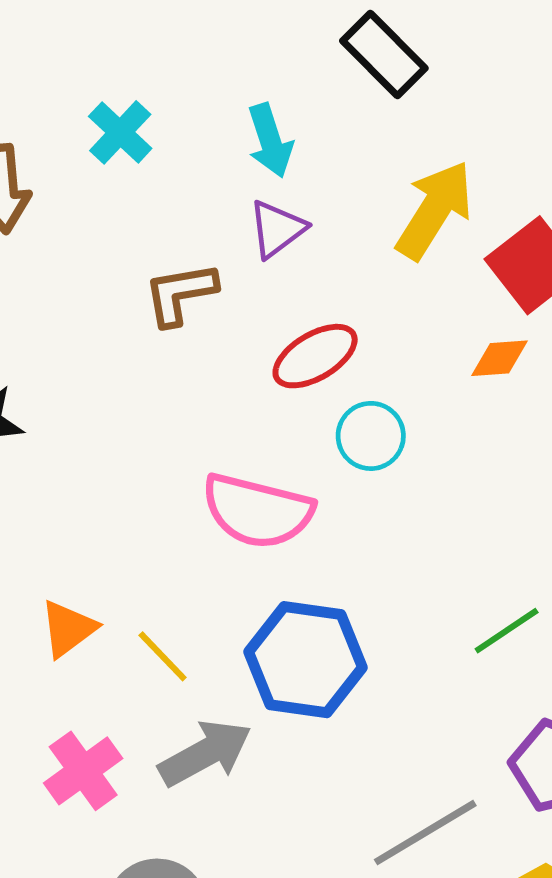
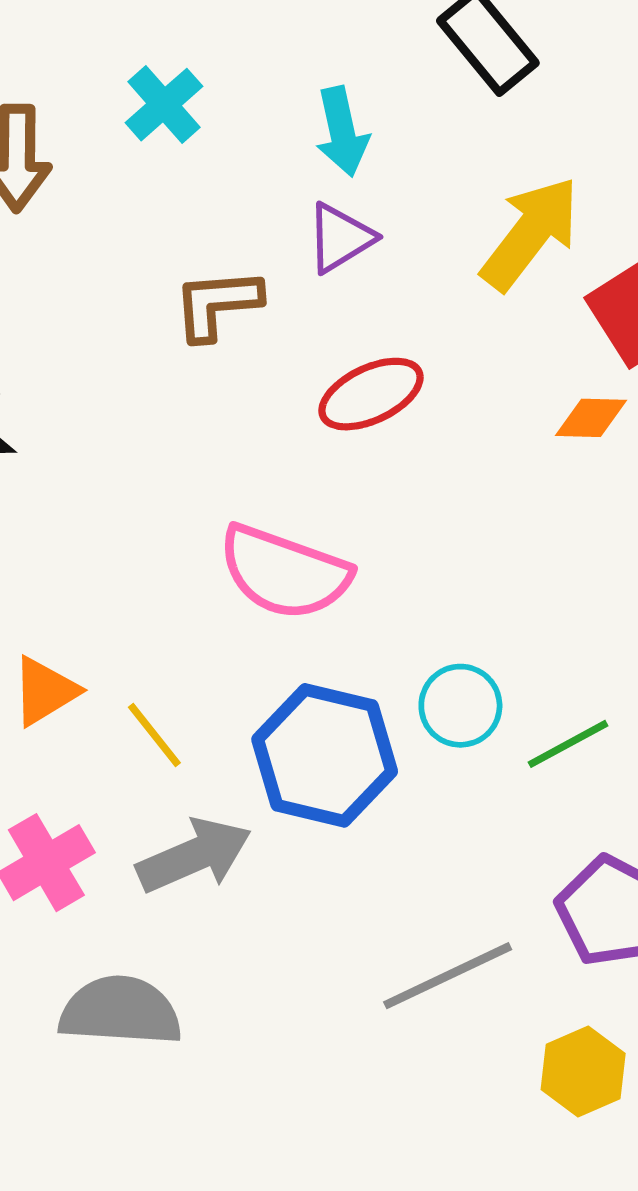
cyan circle: (371, 436) -> (460, 706), moved

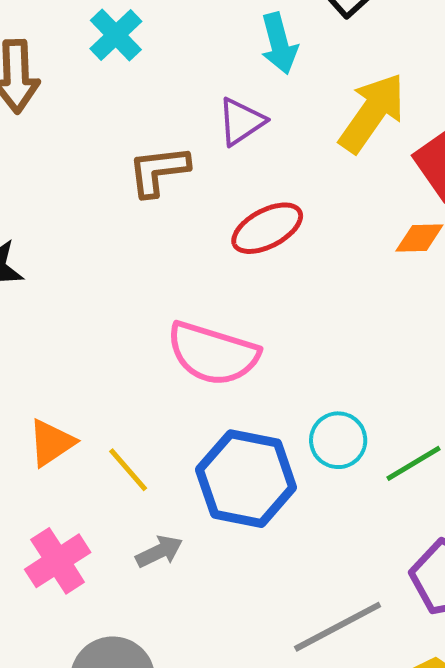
cyan arrow: (342, 132) -> (279, 43), moved
gray arrow: (194, 856) -> (159, 552), size x0.6

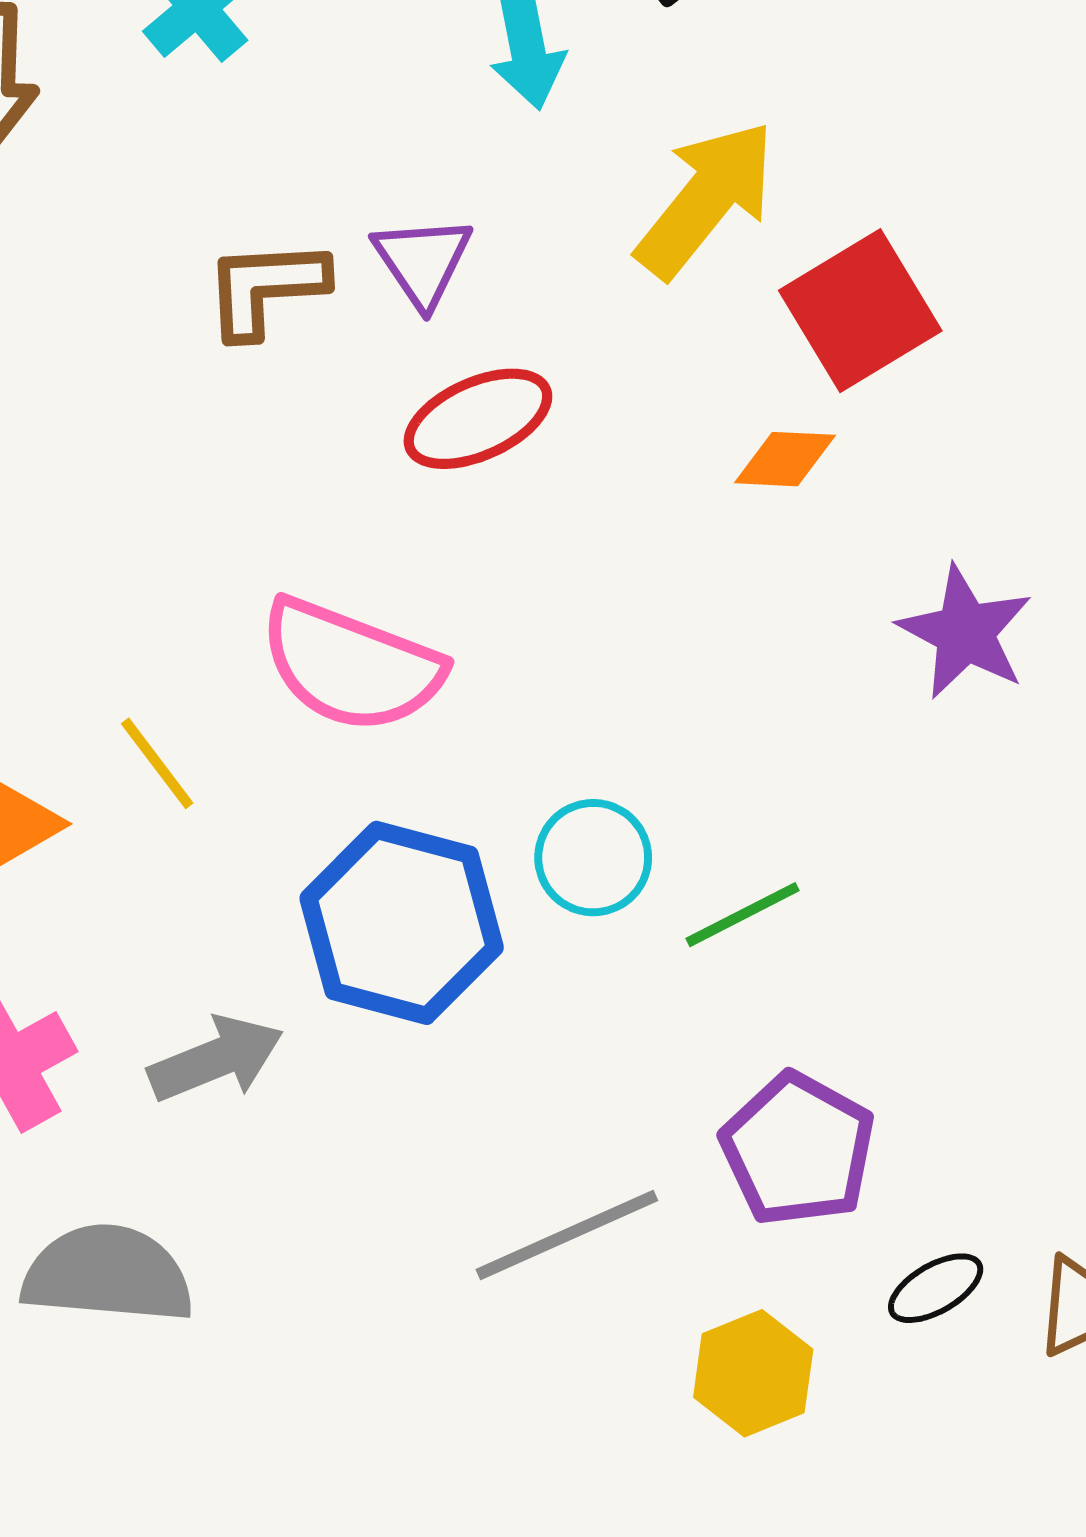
purple triangle: (241, 122) -> (423, 261), moved, turned -34
yellow line: (128, 470) -> (157, 763), moved
gray arrow: (159, 552) -> (216, 1059), size x1.4

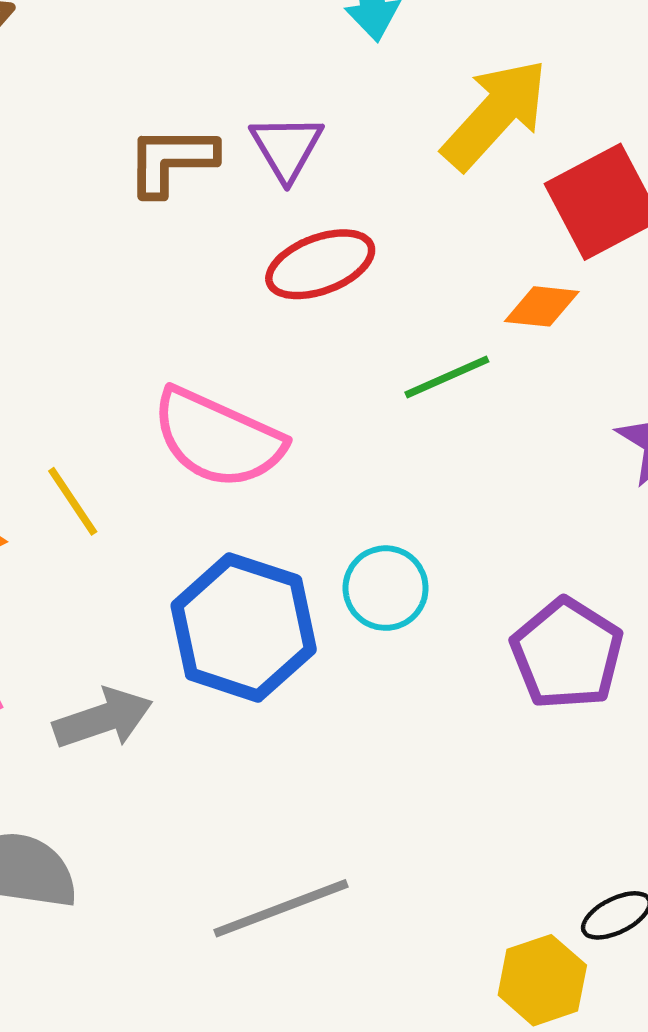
green line: (743, 915) -> (447, 377), moved
purple pentagon: (798, 1149) -> (567, 654), moved
gray line: (567, 1235) -> (281, 908), moved
yellow hexagon: (753, 1373) -> (542, 980), moved

